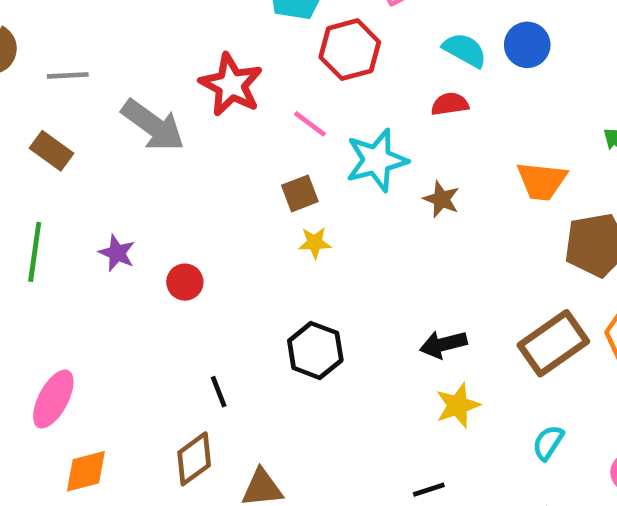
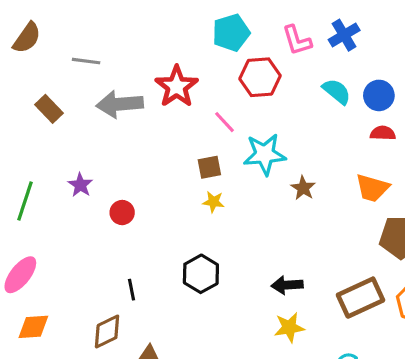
gray line: (68, 75) -> (86, 61), moved
red semicircle: (450, 104) -> (383, 133), moved
gray arrow: (153, 125) -> (120, 104), turned 129
green line: (35, 252) -> (25, 201), moved

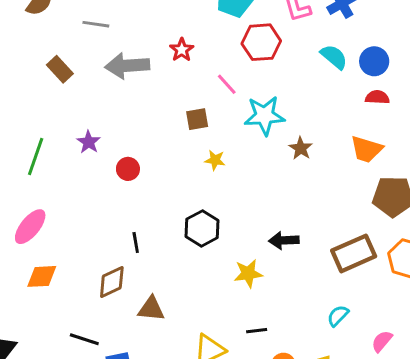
red star: (177, 86) -> (182, 50), size x0.6
brown square: (209, 167) -> (197, 119), moved
yellow star: (289, 327) -> (248, 274), moved

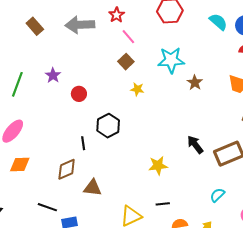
pink line: (227, 84) -> (128, 37), moved
brown square: (197, 119) -> (126, 62), turned -35
black hexagon: (202, 228) -> (108, 126), moved
black arrow: (284, 240) -> (195, 145), moved, turned 54

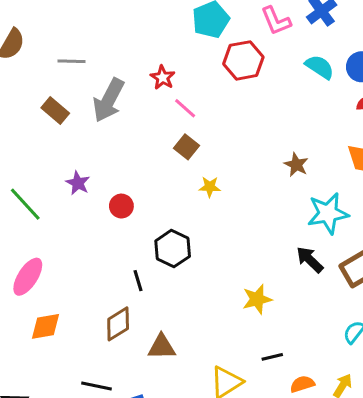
gray arrow: (80, 25) -> (109, 100), turned -52
brown rectangle: (35, 26) -> (55, 110), moved
cyan star: (171, 60) -> (328, 213), moved
green line: (17, 84) -> (25, 204), turned -55

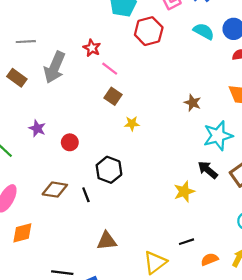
yellow star: (257, 299) -> (184, 192), moved
brown diamond: (118, 324) -> (55, 190), moved, turned 45

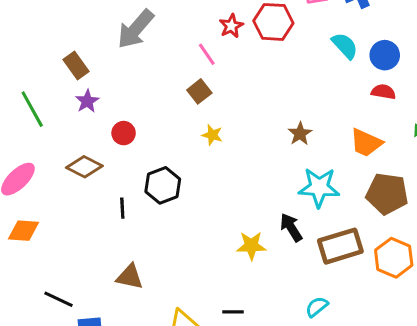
red star: (92, 48) -> (231, 26), moved
brown rectangle: (17, 78) -> (76, 66), moved
brown diamond: (55, 190) -> (84, 167), moved

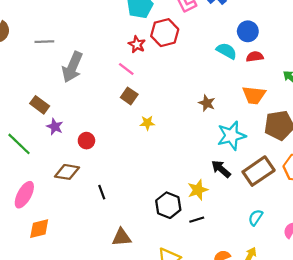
cyan semicircle: (345, 46) -> (227, 51), moved
black hexagon: (163, 185) -> (168, 205), moved
black line: (233, 312) -> (197, 220), moved

